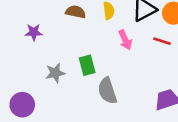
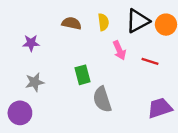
red line: (162, 41) -> (150, 61), moved
gray star: (55, 73) -> (35, 82), moved

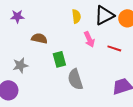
brown semicircle: (72, 23) -> (39, 38), moved
purple star: (31, 43) -> (17, 16), moved

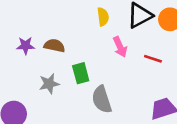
purple star: (17, 16) -> (26, 46), moved
gray star: (20, 65) -> (49, 84), moved

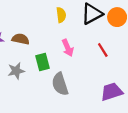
pink arrow: (120, 47) -> (68, 48), moved
red line: (153, 59) -> (103, 50), turned 40

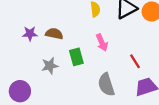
red line: (103, 50) -> (135, 61), moved
gray semicircle: (60, 84) -> (106, 85), moved

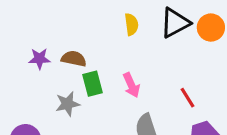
pink arrow: (102, 42) -> (131, 85), moved
green rectangle: (76, 57) -> (92, 84), moved

